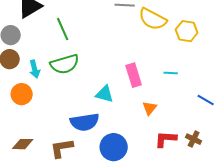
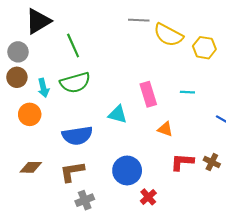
orange triangle: (150, 108) -> (165, 129), turned -49
blue semicircle: (85, 122) -> (77, 136), moved

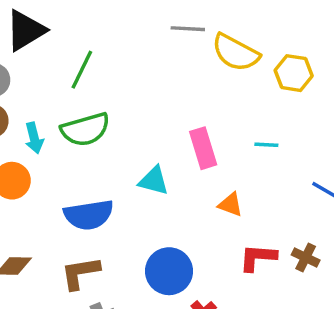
green line: (73, 46) -> (82, 70), turned 50

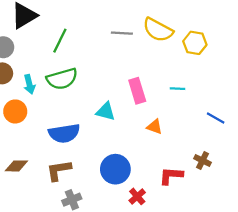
gray line: (188, 29) -> (122, 33), moved
red L-shape: (258, 258) -> (171, 176), moved

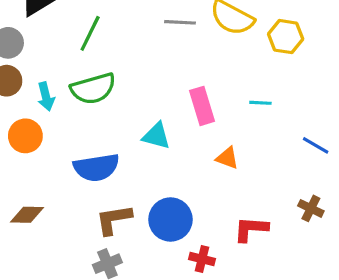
brown cross: (203, 160) -> (311, 208), moved
brown L-shape: (59, 170) -> (114, 219), moved
red cross: (137, 196) -> (202, 259), turned -35

